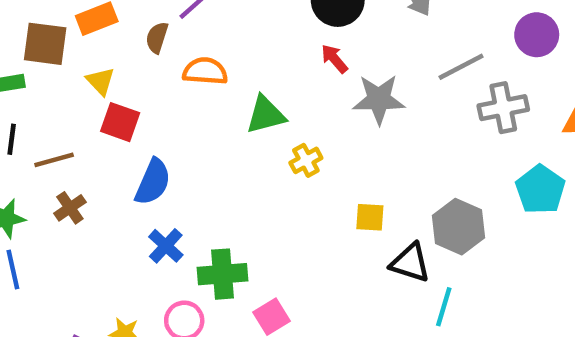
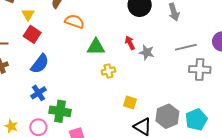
red arrow: (334, 59) -> (130, 43), moved
gray star: (379, 99) -> (147, 52), size x0.7
cyan pentagon: (540, 190) -> (196, 120), moved

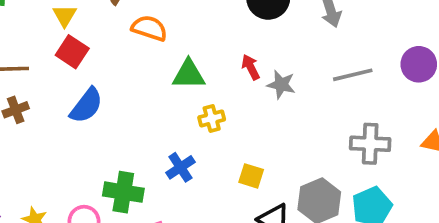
gray cross: (200, 69) -> (370, 144), moved
blue cross: (38, 93) -> (180, 167), moved

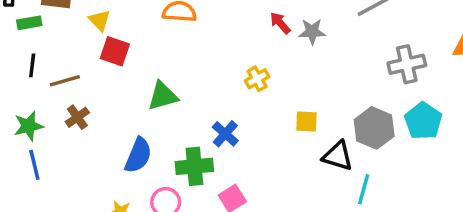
green triangle: (189, 75) -> (163, 96), moved
blue semicircle: (86, 106) -> (138, 155), moved
blue cross: (180, 167) -> (225, 134), moved

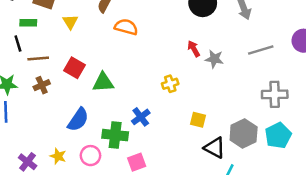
green rectangle: (29, 23) -> (28, 23), moved
red square: (115, 51) -> (74, 68), moved
black line: (32, 65) -> (18, 43), turned -35

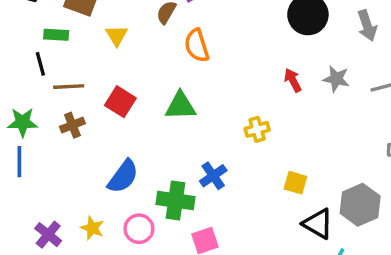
orange semicircle: (126, 27) -> (197, 46), turned -125
gray star: (214, 59) -> (336, 79), moved
green triangle: (103, 82) -> (180, 106), moved

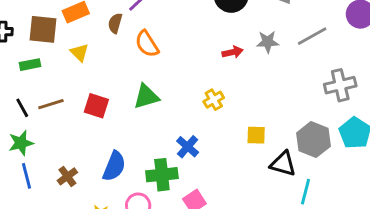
black line: (40, 64) -> (22, 108), moved
red arrow: (293, 80) -> (232, 52), turned 120
brown cross: (72, 125) -> (67, 176), moved

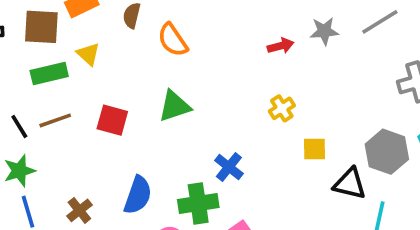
green rectangle: (30, 65) -> (49, 74), moved, size x1.4
yellow cross: (214, 100) -> (282, 108), moved

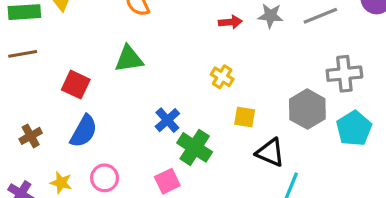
yellow cross: (282, 108) -> (222, 77), turned -35
red square: (112, 120) -> (76, 85), moved
gray hexagon: (387, 152) -> (307, 109), moved
green cross: (198, 204) -> (195, 147), moved, turned 32

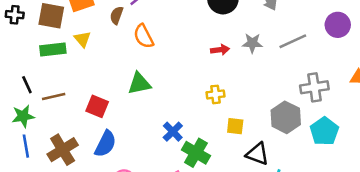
brown line: (23, 54) -> (54, 97), moved
yellow cross: (222, 77) -> (216, 94), turned -36
brown cross: (31, 136) -> (63, 150), size x1.6

